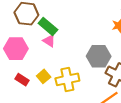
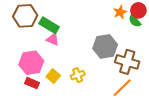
pink hexagon: (16, 49) -> (31, 63), moved
yellow cross: (67, 79) -> (78, 75), size x0.6

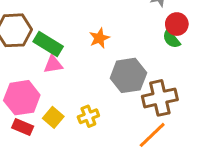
orange star: (120, 12) -> (99, 38), moved
pink triangle: (53, 39) -> (53, 64), turned -32
brown cross: (127, 62) -> (160, 98), turned -30

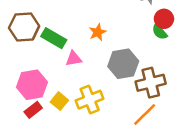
pink triangle: (53, 64) -> (74, 59), moved
yellow cross: (88, 116) -> (90, 100), size x1.5
red rectangle: (23, 127) -> (33, 110), turned -60

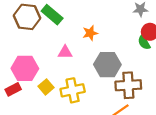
green rectangle: (54, 38) -> (52, 15), moved
red rectangle: (33, 110) -> (13, 89), moved

